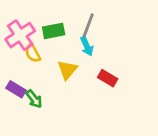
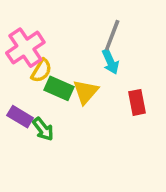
green rectangle: (54, 31) -> (59, 88), moved, turned 35
yellow semicircle: (33, 53) -> (41, 71), turned -120
red rectangle: (108, 78) -> (137, 102), turned 48

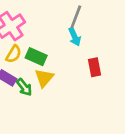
yellow semicircle: (41, 71) -> (14, 54), moved
yellow triangle: (86, 92) -> (44, 78), moved

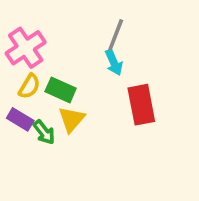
red rectangle: (94, 67) -> (141, 105), size x1.5

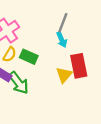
yellow triangle: (72, 119) -> (64, 75), moved
green arrow: (44, 132) -> (19, 83), size x1.5

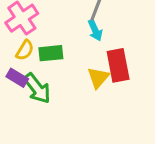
green rectangle: (29, 57) -> (51, 53), turned -30

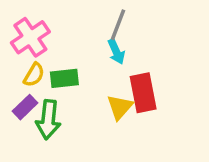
purple rectangle: (17, 78) -> (25, 107), turned -75
green arrow: (37, 88) -> (48, 120), turned 44

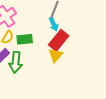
red rectangle: (143, 93) -> (59, 40), moved, turned 50

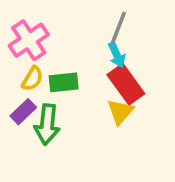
red rectangle: (59, 40) -> (126, 84), turned -75

